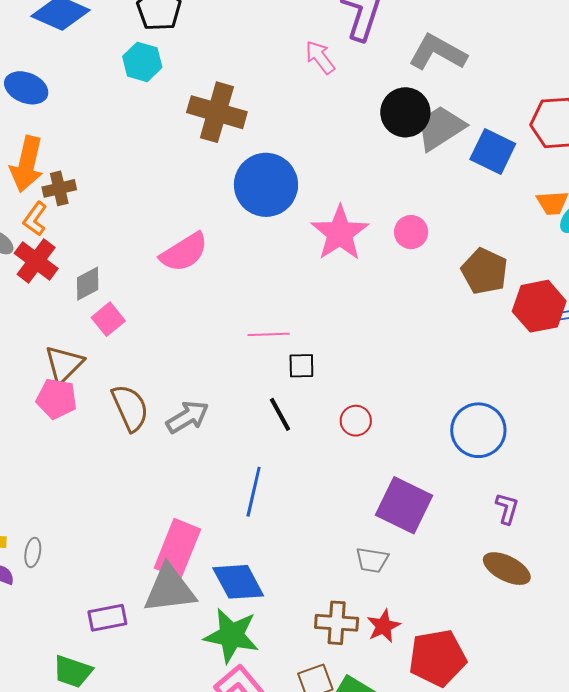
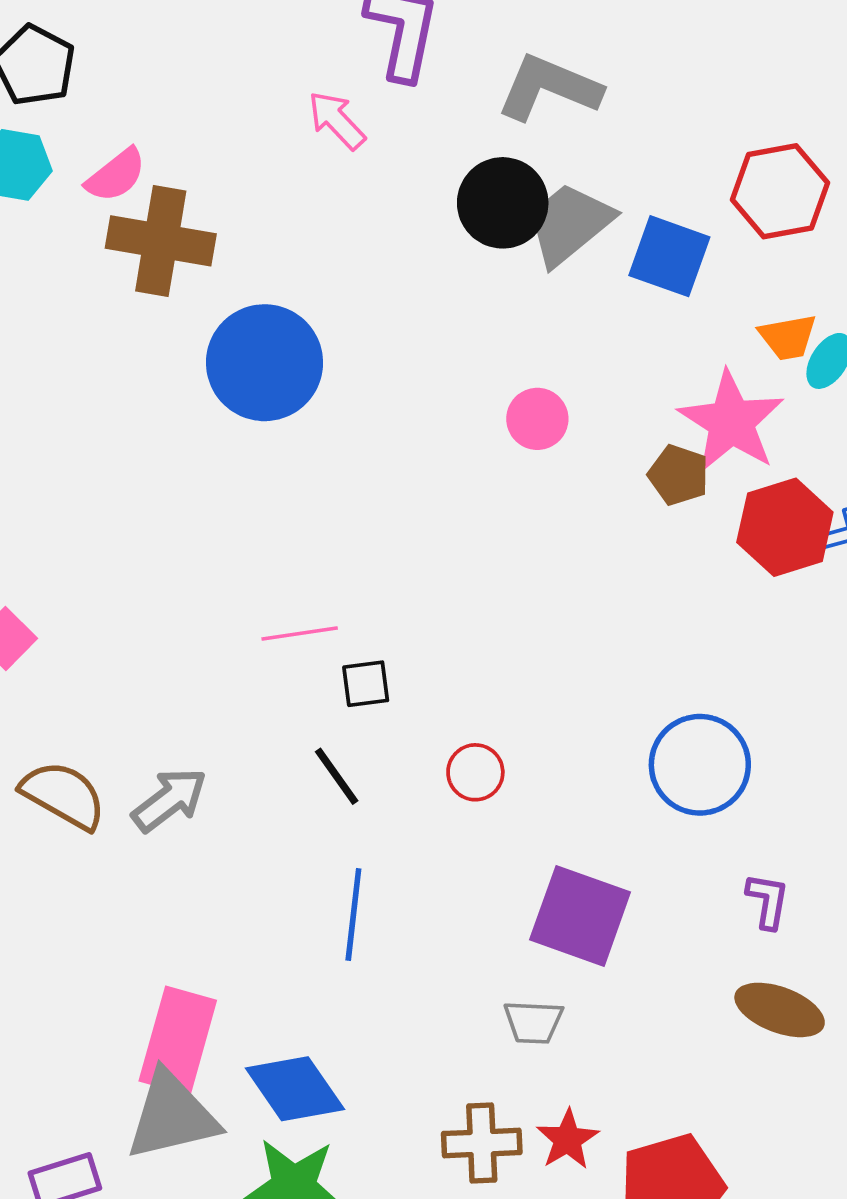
pink star: (340, 233) -> (731, 422), moved
pink semicircle: (184, 252) -> (116, 175), moved, size x0.7
brown pentagon: (484, 271) -> (679, 475), size x0.7
brown semicircle: (130, 408) -> (63, 795), turned -30
blue line: (254, 492) -> (353, 915), moved

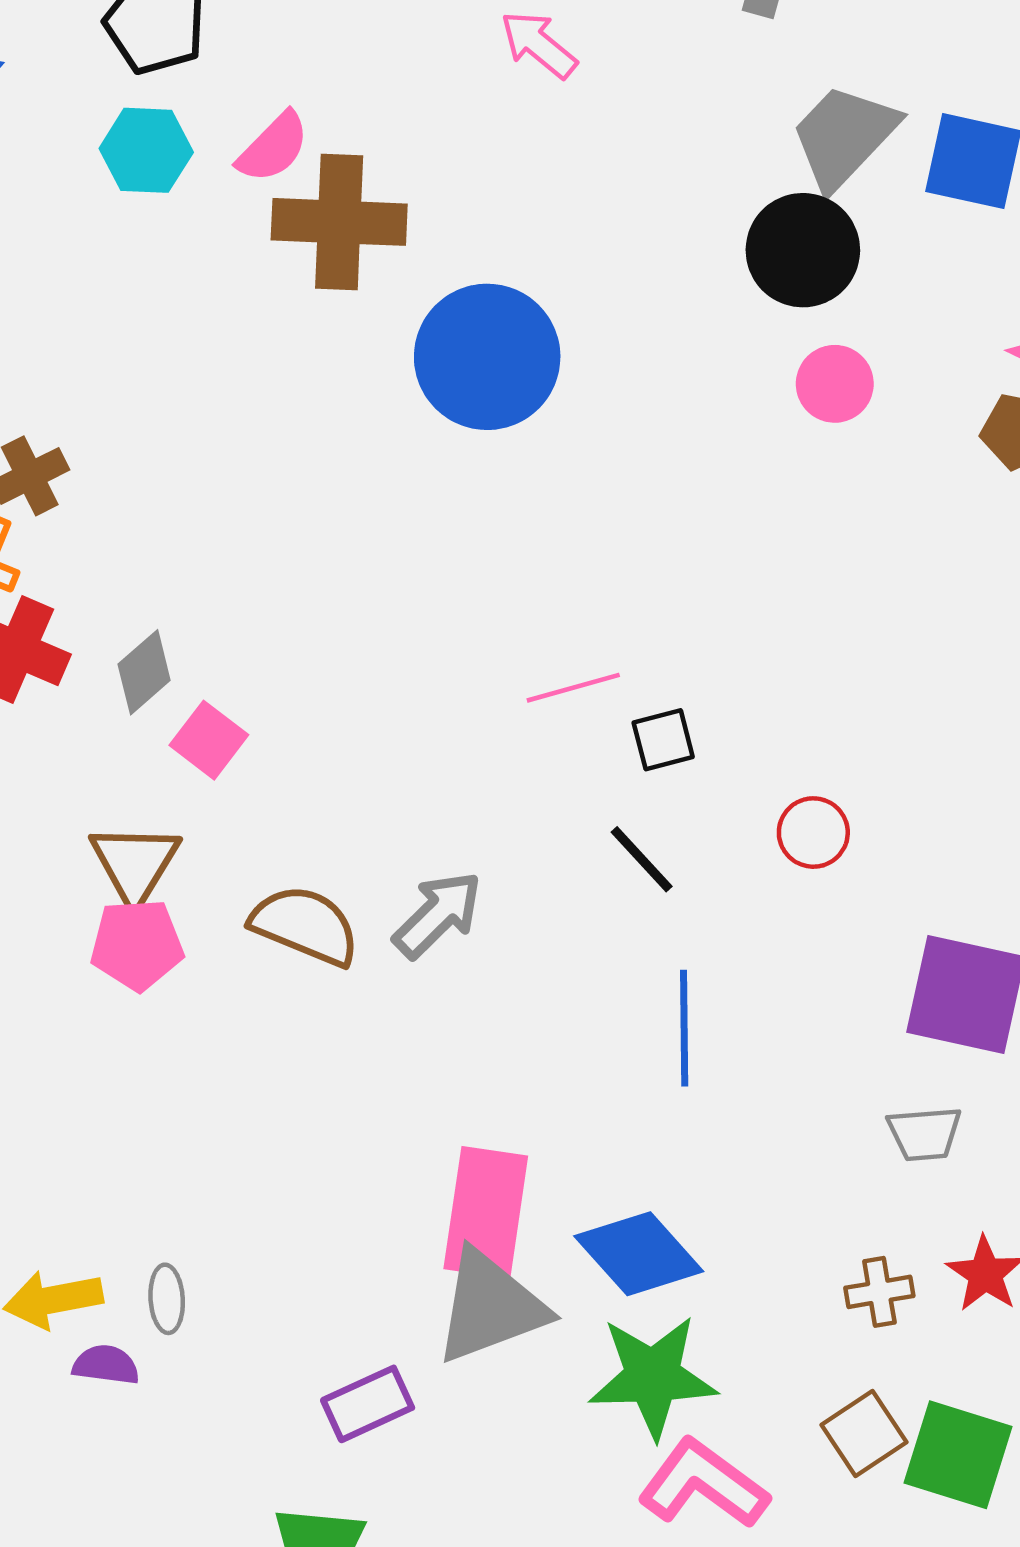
black circle: (503, 203) -> (803, 250), moved
brown cross: (482, 1143) -> (879, 1292), size x0.7

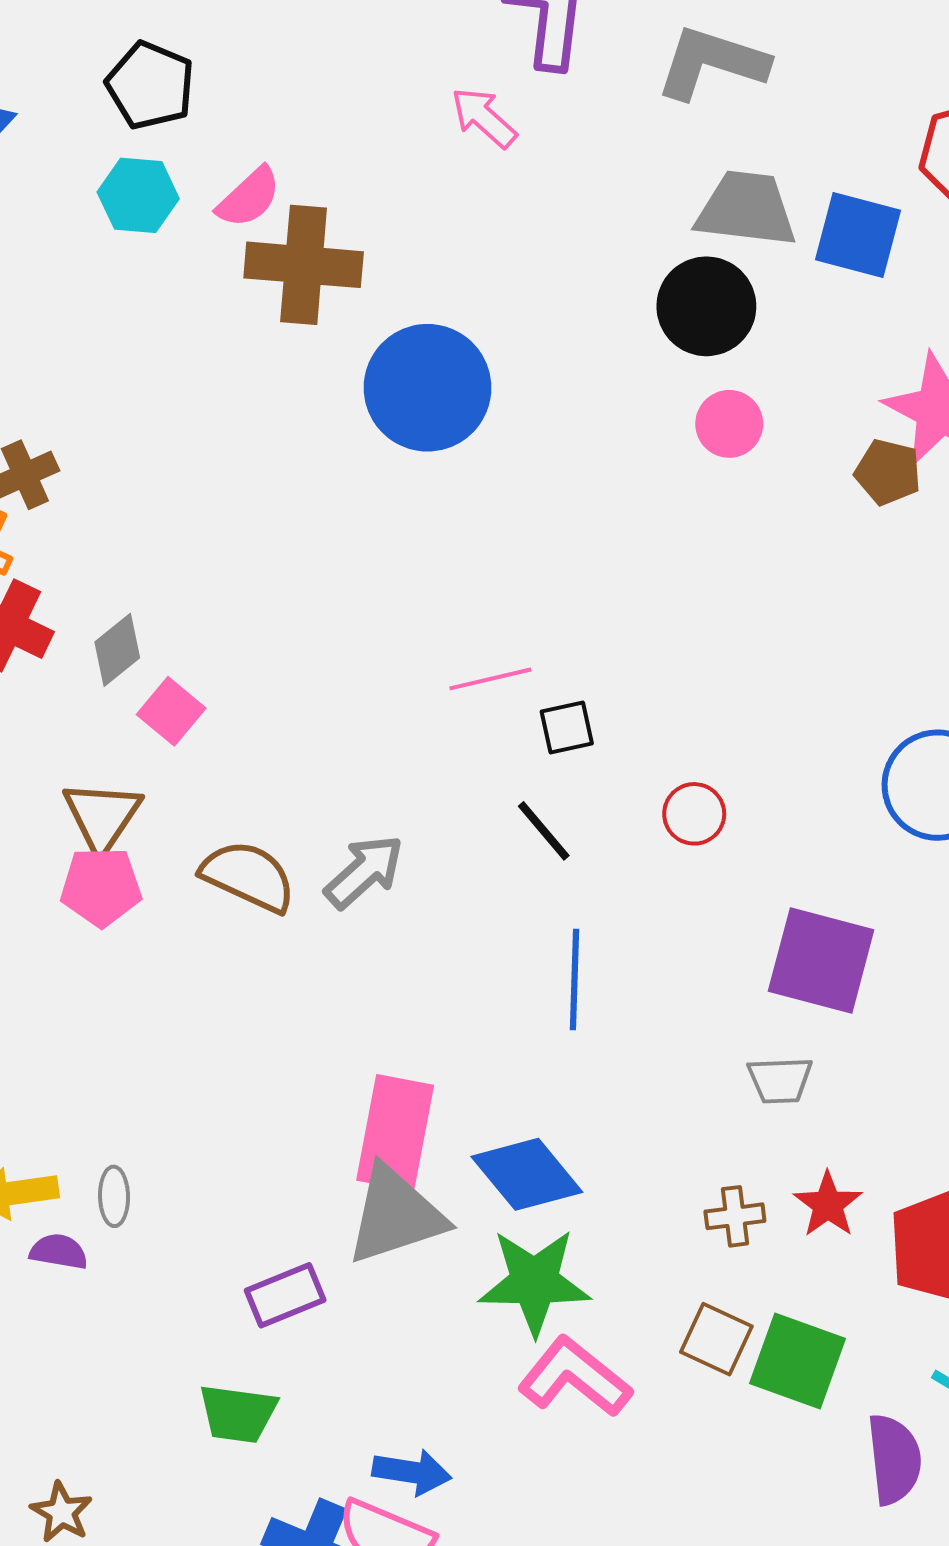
gray trapezoid: (844, 137) -> (746, 209), turned 51
brown square: (864, 1434) -> (716, 1339), turned -34

